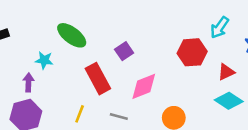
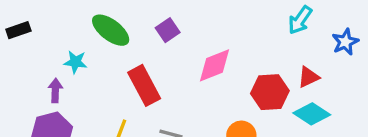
purple square: (124, 51) -> (168, 30), moved
red hexagon: (192, 52) -> (270, 92), moved
pink diamond: (144, 86) -> (215, 65), moved

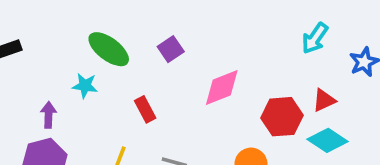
cyan star: (75, 62) -> (85, 86), moved
red rectangle: (144, 85) -> (145, 109), size x0.6

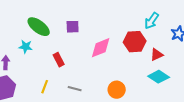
purple square: (171, 49) -> (73, 27), turned 32
red hexagon: (282, 117) -> (135, 42), moved

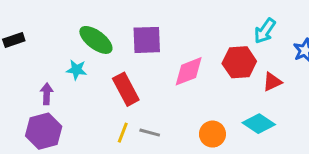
purple square: (73, 27) -> (147, 40), size x1.5
red rectangle: (59, 60) -> (126, 89), size x1.5
cyan diamond: (159, 77) -> (259, 124), moved
yellow line: (45, 87) -> (123, 133), moved

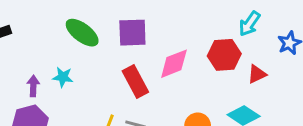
cyan star: (77, 70) -> (63, 77), moved
red rectangle: (126, 89) -> (135, 81), moved

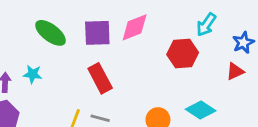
pink diamond: (174, 64) -> (135, 27), moved
red triangle: (257, 74) -> (235, 71), moved

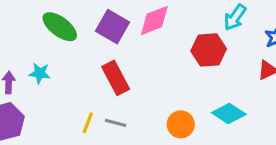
purple square: (97, 33) -> (113, 27), turned 32

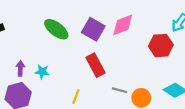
cyan star: (40, 73) -> (42, 72), moved
gray line: (116, 123) -> (119, 90), moved

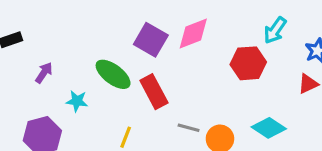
green ellipse: (56, 29) -> (113, 74), moved
purple arrow: (20, 68) -> (44, 73), moved, turned 32

